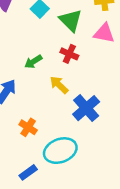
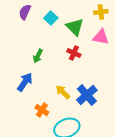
green arrow: (33, 62) -> (38, 56), moved, turned -32
yellow arrow: (59, 85) -> (63, 92), moved

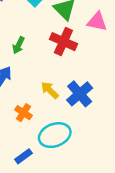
red cross: (74, 53) -> (63, 42), size x1.5

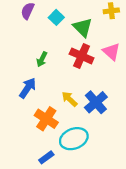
pink triangle: (97, 22) -> (111, 52), moved, turned 30
orange cross: (24, 113) -> (46, 119), size x1.5

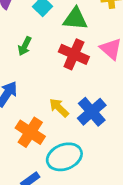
green triangle: (83, 27) -> (75, 19), turned -40
green arrow: (42, 59) -> (25, 46), moved

